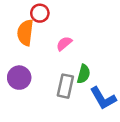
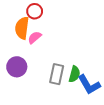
pink semicircle: (64, 44) -> (35, 37), moved
green semicircle: (84, 74) -> (74, 74), moved

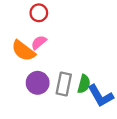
orange semicircle: (22, 28) -> (23, 51), moved, turned -60
purple circle: (17, 67) -> (38, 83), moved

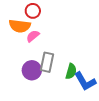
orange semicircle: (23, 51) -> (20, 26), moved, turned -30
gray rectangle: (64, 84) -> (47, 62), moved

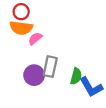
red circle: (33, 11) -> (21, 12), moved

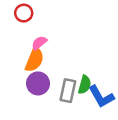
orange semicircle: (21, 28) -> (34, 60), moved, turned -75
gray rectangle: (50, 67) -> (68, 91), moved

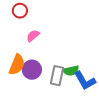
orange semicircle: (34, 60) -> (17, 65), moved
green semicircle: (85, 85) -> (71, 71), turned 63

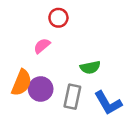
red circle: (20, 11) -> (58, 18), moved
green semicircle: (71, 71) -> (90, 67), moved

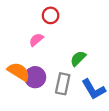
green semicircle: (90, 67) -> (78, 58), turned 147
orange semicircle: (22, 83) -> (19, 72), turned -80

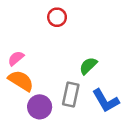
pink semicircle: (36, 40) -> (16, 58), moved
purple circle: (35, 77) -> (40, 107), moved

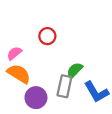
red circle: (57, 17) -> (47, 36), moved
green semicircle: (88, 66) -> (75, 70), moved

